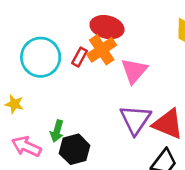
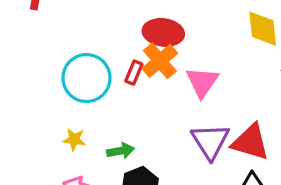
yellow star: (14, 104) -> (74, 139), moved
green arrow: (57, 131) -> (121, 151), moved, turned -110

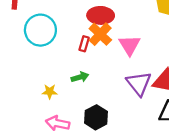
cyan circle: (86, 78) -> (40, 30), moved
green arrow: (121, 151) -> (80, 77), moved

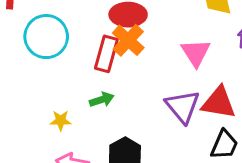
red rectangle: (84, 44) -> (106, 54), size x1.6
pink triangle: (129, 45) -> (196, 53), moved

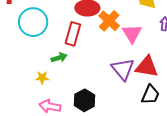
orange cross: (128, 40) -> (109, 21), moved
green arrow: (102, 100) -> (59, 58), moved

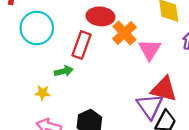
purple triangle: (123, 69) -> (150, 106), moved

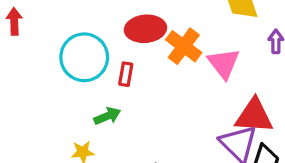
cyan circle: (37, 28) -> (84, 57), moved
red rectangle: (81, 45) -> (126, 74), size x0.6

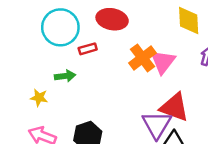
orange cross: (184, 46) -> (143, 58), moved
red rectangle: (126, 74) -> (88, 49), turned 48

